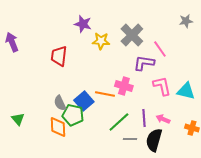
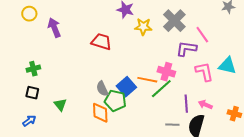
red trapezoid: (59, 56) -> (101, 42), turned 100
cyan triangle: (186, 91) -> (227, 66), moved
green line: (119, 122) -> (161, 89), moved

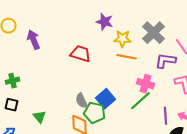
orange line: (147, 80) -> (126, 57), moved

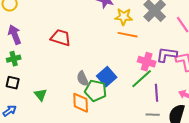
purple arrow: (34, 40) -> (15, 35), moved
red trapezoid: (80, 54) -> (61, 38), moved
purple L-shape: (166, 61) -> (167, 55), moved
purple line: (166, 116) -> (157, 93), moved

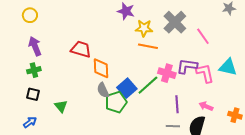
green line: (142, 79) -> (148, 85), moved
green pentagon: (96, 91) -> (116, 102), turned -30
orange diamond: (81, 103) -> (101, 68), moved

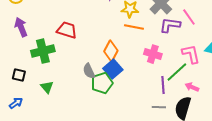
purple L-shape: (187, 66) -> (170, 25), moved
orange diamond: (101, 68) -> (111, 51), moved, turned 30
green cross: (34, 70) -> (43, 51), moved, size x1.6
green line: (148, 85) -> (177, 72), moved

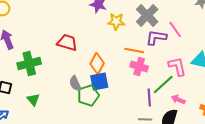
orange line: (134, 27) -> (134, 50), moved
red trapezoid: (67, 30) -> (67, 42), moved
blue square: (113, 69) -> (99, 81), turned 30

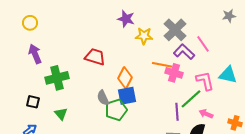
purple L-shape: (156, 37) -> (184, 52), turned 35
pink cross: (139, 66) -> (174, 73), moved

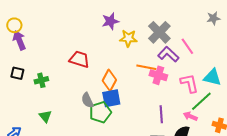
purple star: (126, 19) -> (110, 21), turned -30
purple arrow: (35, 54) -> (19, 40), moved
green cross: (57, 78) -> (41, 80), size x0.6
green line: (191, 99) -> (201, 101), moved
black square: (33, 102) -> (17, 73), moved

